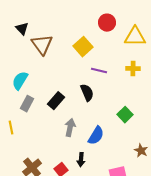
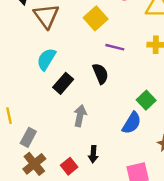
cyan semicircle: (20, 81) -> (46, 59), moved
gray rectangle: (27, 104) -> (28, 137), moved
blue semicircle: (96, 136) -> (132, 123), moved

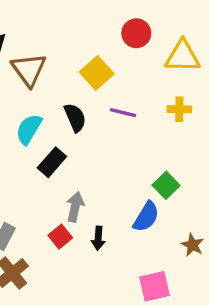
black semicircle: (100, 74) -> (75, 118), moved
black arrow: (93, 154) -> (98, 238), moved
red square: (69, 166) -> (60, 237), moved

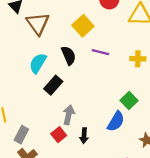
yellow cross: (179, 109) -> (138, 59), moved

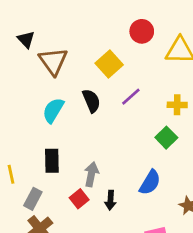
purple line: (100, 52) -> (131, 97), turned -56
black rectangle: (53, 85) -> (52, 161), moved, turned -42
green square: (129, 101) -> (166, 138), moved

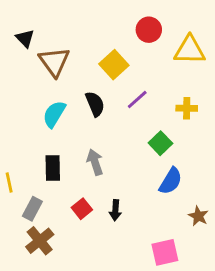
green square: (166, 138) -> (160, 143), moved
gray arrow: (91, 174) -> (95, 162), moved, turned -30
blue semicircle: (150, 182) -> (171, 181), moved

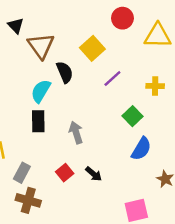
black semicircle: (95, 104) -> (65, 72), moved
black rectangle: (53, 168) -> (38, 121), moved
black arrow: (115, 210) -> (94, 174), turned -54
brown cross: (40, 241) -> (28, 200), turned -35

